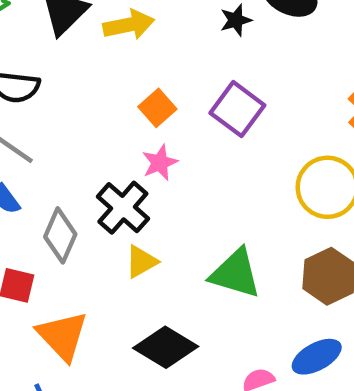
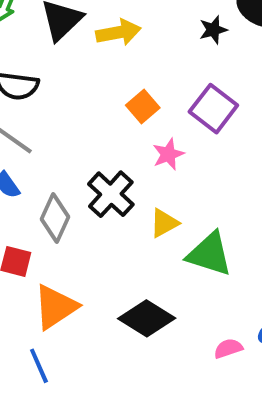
pink star: (160, 163) -> (168, 154), moved
yellow triangle: (141, 262) -> (164, 223), moved
orange triangle: (62, 336) -> (55, 307), turned 39

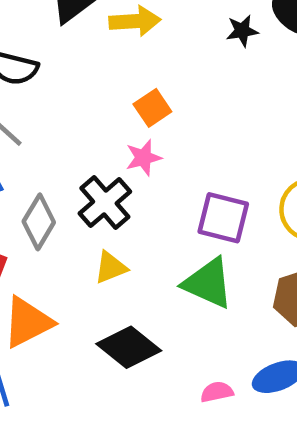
purple square: (213, 109) -> (223, 218), moved, turned -30
pink star: (168, 154) -> (143, 158), moved
yellow triangle: (164, 223) -> (111, 267), moved

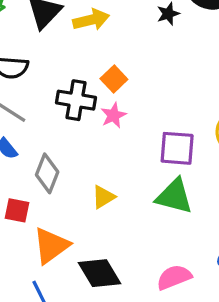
black cross: (105, 203) -> (76, 100), moved, turned -30
black diamond: (129, 347) -> (100, 273), moved, turned 30
pink semicircle: (217, 392) -> (174, 277), moved, size x1.5

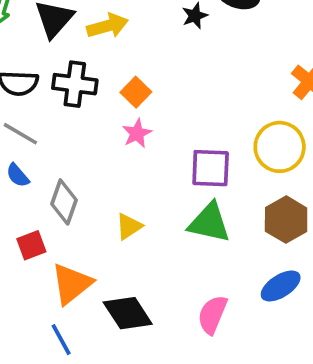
black cross: (76, 100) -> (75, 84), moved
red square: (17, 210) -> (31, 245), turned -30
pink semicircle: (174, 277) -> (212, 315), turned -44

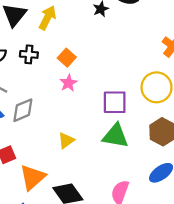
yellow arrow: (108, 26) -> (47, 18), turned -45
black cross: (75, 84) -> (29, 54), size x0.7
gray diamond: (64, 202) -> (23, 110), moved, turned 50

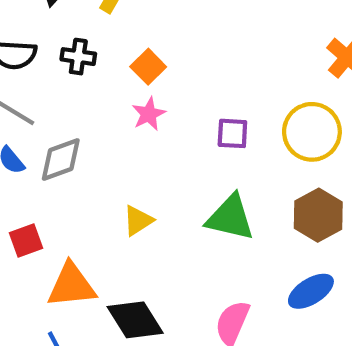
purple square: (115, 102) -> (232, 133), moved, size x0.7
orange triangle: (33, 177) -> (71, 285), turned 32

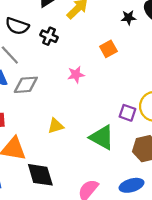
orange square: (148, 67) -> (108, 49), moved
purple square: (232, 133) -> (127, 113), moved

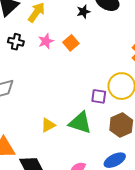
pink star: (76, 75) -> (46, 41), moved
yellow triangle: (56, 126) -> (48, 125), moved

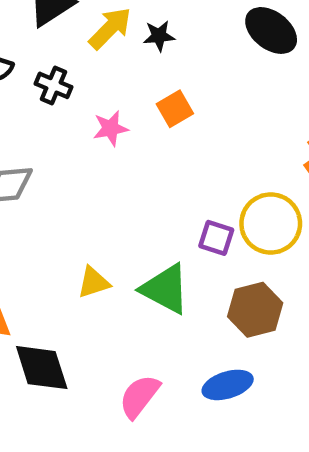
black star: (83, 12) -> (159, 36), moved
pink star: (46, 41) -> (111, 128), moved

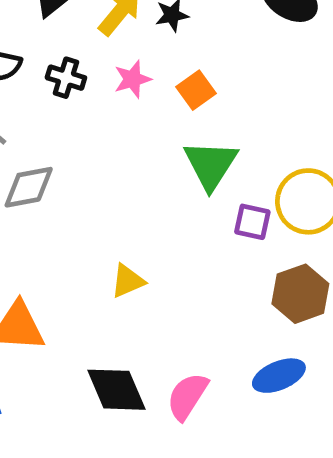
pink star: (111, 128) -> (132, 79), moved
green triangle: (165, 289) -> (211, 165), moved, turned 40
black diamond: (42, 368) -> (116, 390), moved

